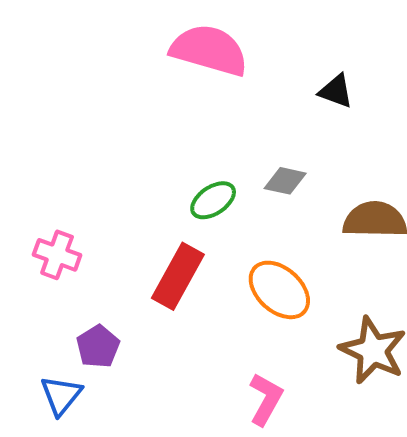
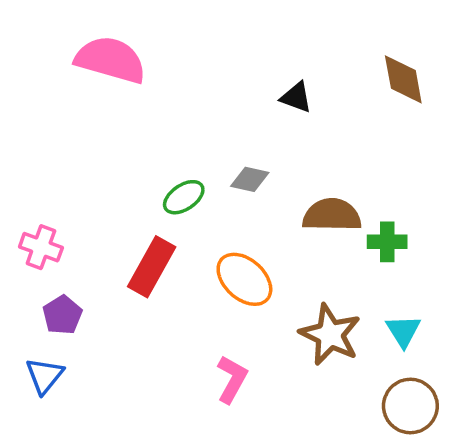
pink semicircle: (209, 50) -> (111, 60), moved
purple pentagon: (98, 346) -> (62, 315), moved

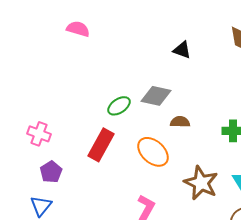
pink semicircle: (111, 60) -> (78, 29), size x0.6
gray diamond: (250, 179) -> (156, 96), size x1.4
brown semicircle: (332, 215) -> (180, 122), moved, size x0.6

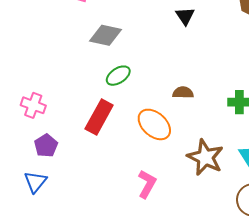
black triangle: (182, 50) -> (185, 16), turned 36
gray diamond: (156, 96) -> (105, 35), moved

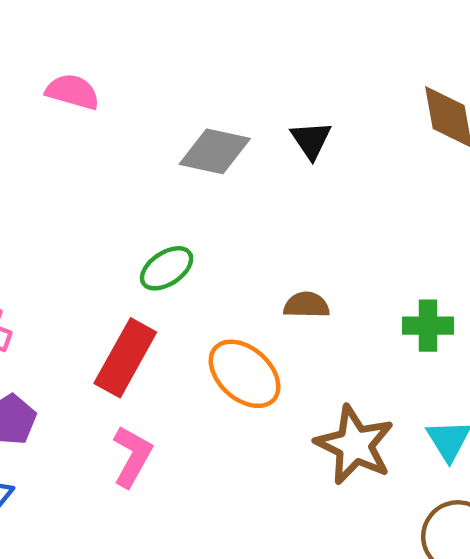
gray diamond: (105, 35) -> (215, 151), moved
pink L-shape: (147, 184) -> (132, 456), moved

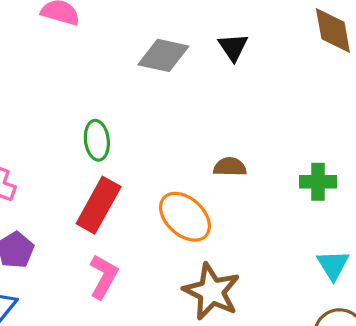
green ellipse: (167, 268) -> (97, 140), moved, turned -63
brown star: (355, 445) -> (212, 292), moved

